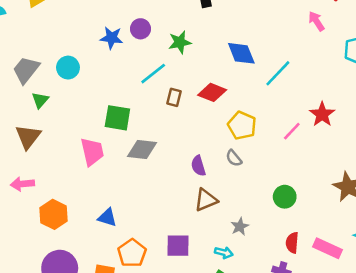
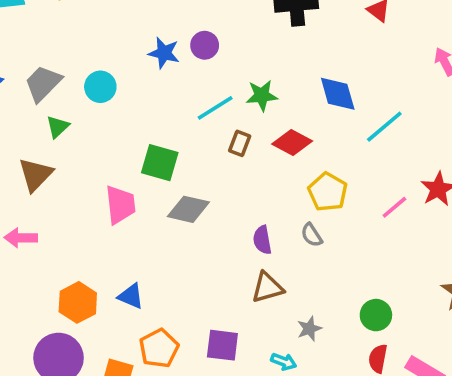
green star: (180, 42) -> (262, 95), moved
green circle: (285, 197) -> (376, 315), moved
orange hexagon: (54, 214) -> (78, 302), moved

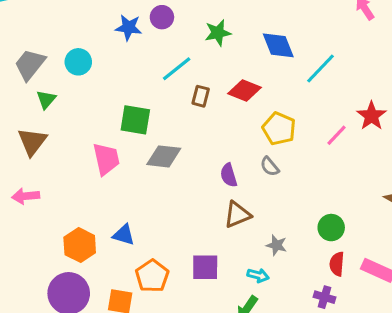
green star: (262, 95) -> (218, 33), moved
gray star: (309, 329) -> (277, 245), turned -30

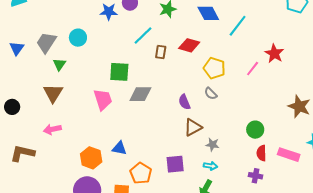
gray star: (277, 245) -> (212, 145), moved

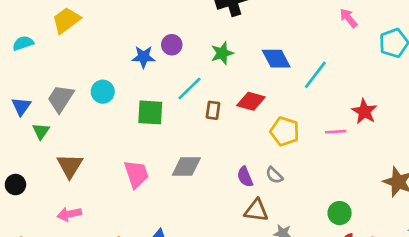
green triangle: (59, 64) -> (41, 131), moved
pink line: (253, 69) -> (336, 132), turned 49
green square: (119, 72) -> (150, 112), moved
gray semicircle: (211, 94) -> (274, 175), moved
brown triangle: (193, 127) -> (256, 210), turned 36

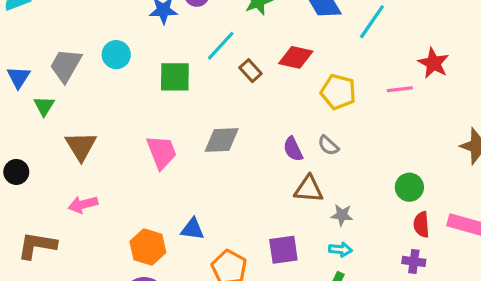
brown rectangle: (213, 110) -> (250, 71), turned -48

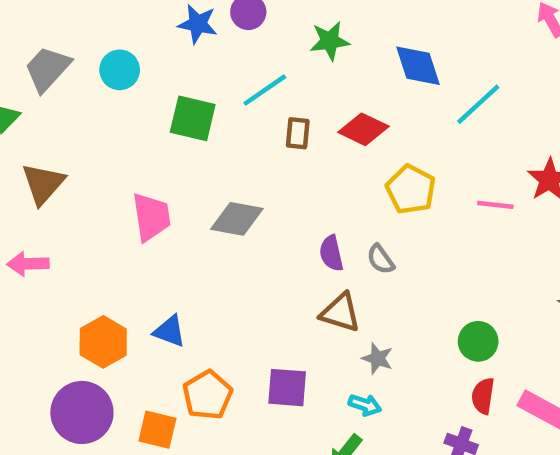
brown rectangle: (250, 71) -> (298, 133), turned 35

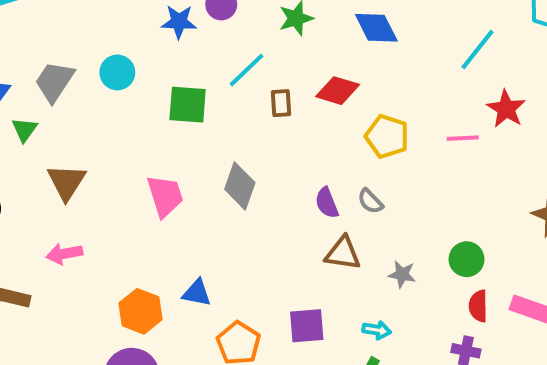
cyan line: (478, 104) -> (477, 49), moved
gray diamond: (237, 219) -> (240, 186), turned -72
gray star: (377, 358) -> (402, 274), moved

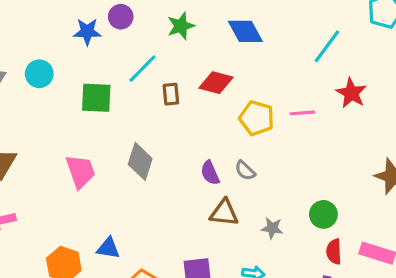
pink line: (463, 138) -> (302, 113), moved

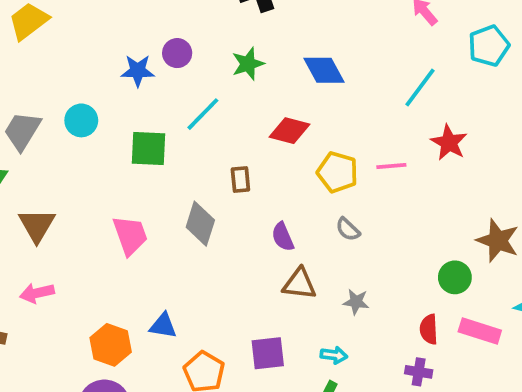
brown rectangle: (171, 94) -> (240, 179), moved
gray semicircle: (245, 170) -> (348, 229), moved
green circle: (323, 214) -> (455, 277), moved

